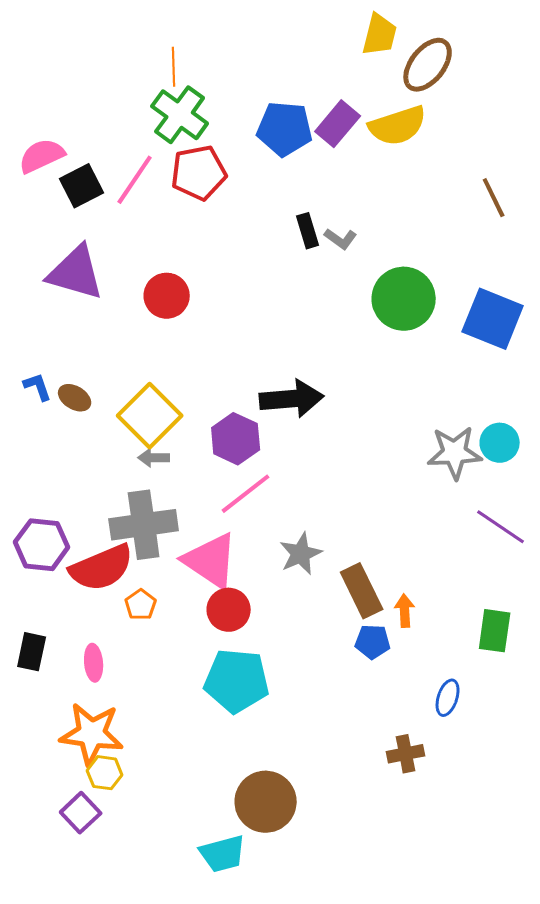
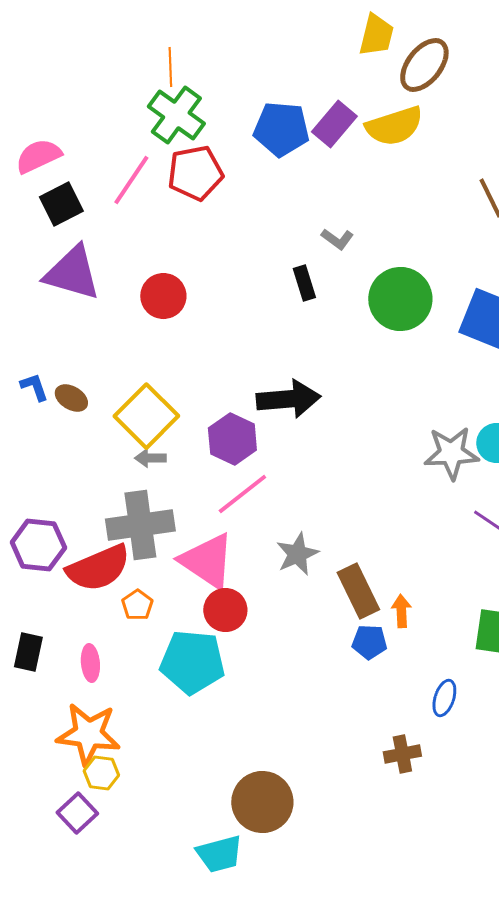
black square: (82, 186) -> (61, 204), moved
black rectangle: (308, 231) -> (304, 283), moved
cyan pentagon: (237, 681) -> (192, 662), moved

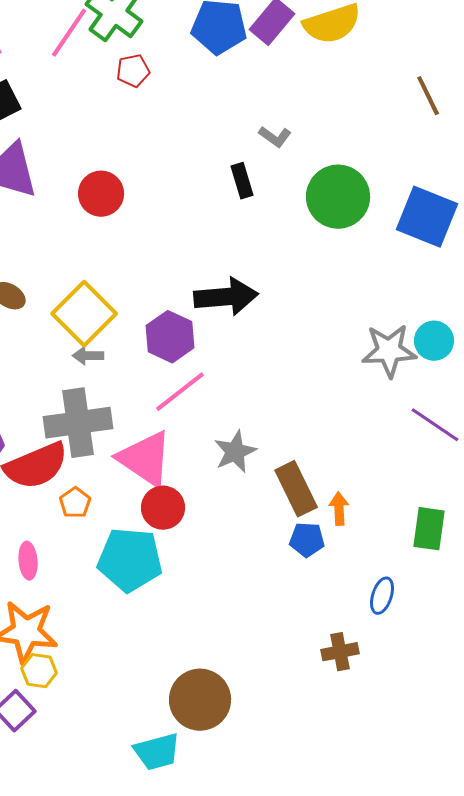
red pentagon: (195, 173) -> (133, 71), size x0.6
pink line: (131, 180) -> (69, 33), moved

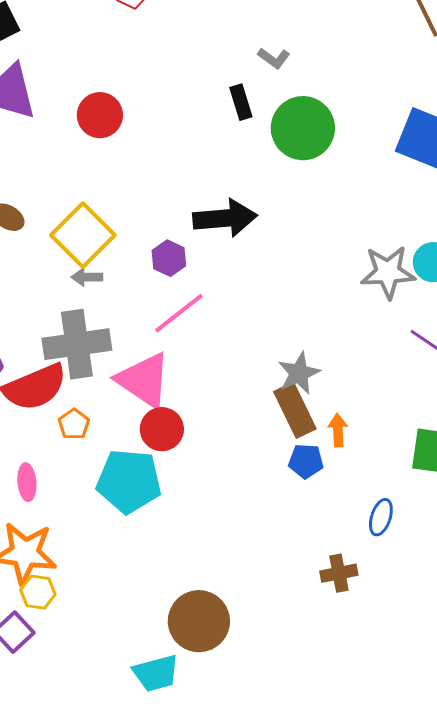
green circle: (338, 197) -> (303, 128), moved
purple hexagon: (170, 337) -> (169, 258), size x0.7
gray star: (235, 452) -> (299, 373), moved

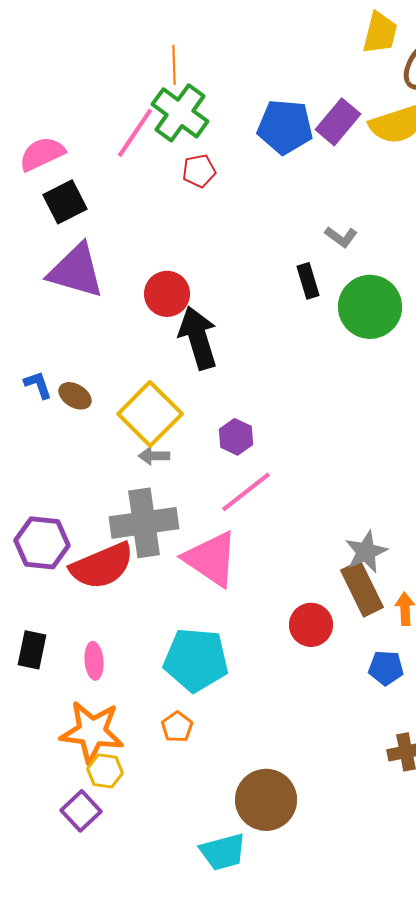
black arrow: (225, 218) -> (198, 338), moved, turned -102
orange pentagon: (74, 424) -> (177, 727), moved
red circle: (162, 429) -> (311, 625), moved
blue pentagon: (306, 461) -> (386, 668), moved

